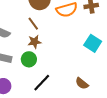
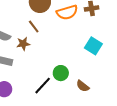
brown star: (35, 42) -> (23, 44), moved
green circle: (29, 59) -> (61, 73), moved

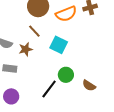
cyan square: (93, 46) -> (59, 45), moved

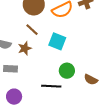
black line: (49, 89) -> (51, 86), turned 60

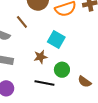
brown line: (32, 30) -> (22, 22), moved
brown star: (25, 48) -> (41, 57), moved

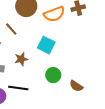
brown star: (41, 57) -> (21, 59), moved
black line: (44, 83) -> (18, 88), moved

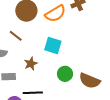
brown semicircle: (76, 86) -> (90, 81), size x1.5

